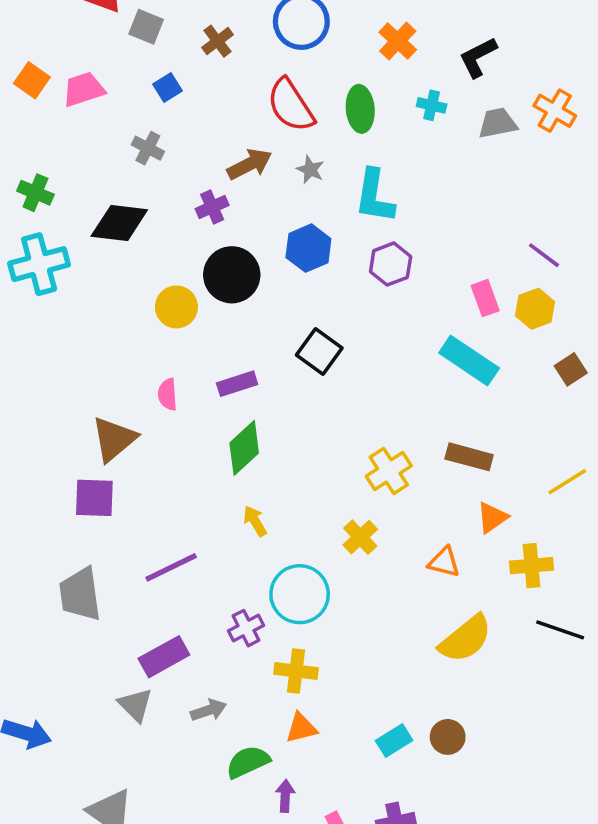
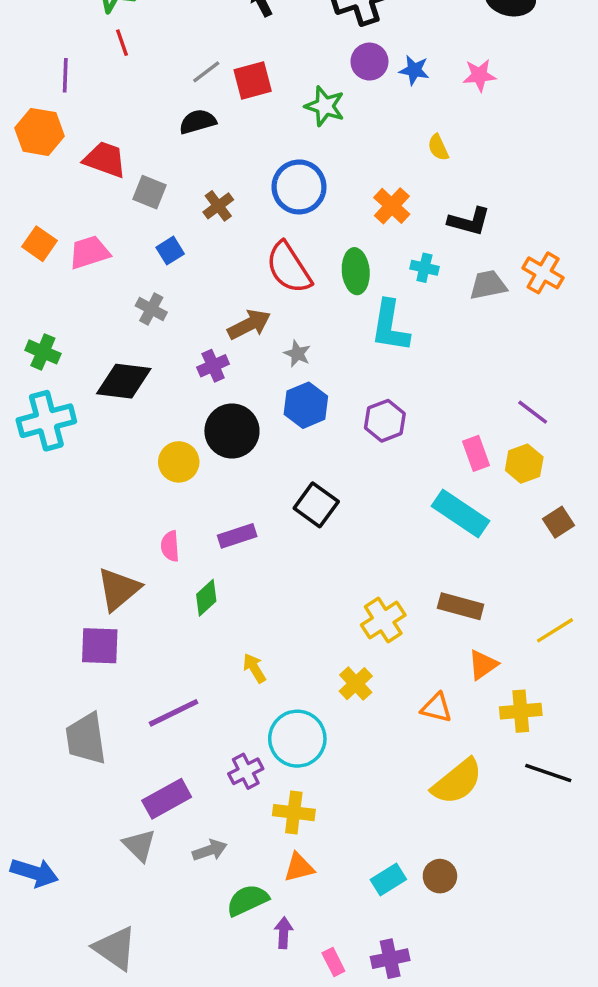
black L-shape: (478, 57) -> (469, 221), turned -138
gray star: (310, 170) -> (297, 354), moved
cyan L-shape: (374, 196) -> (390, 326), moved
green diamond: (244, 448) -> (206, 598), moved, size x0.7

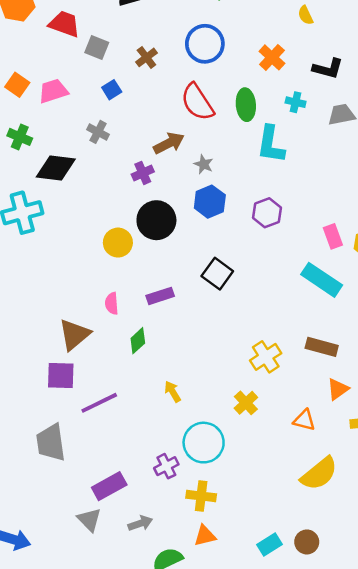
green cross: (43, 352) -> (20, 137), moved
black diamond: (124, 381) -> (56, 168), moved
purple line: (174, 713) -> (99, 403), moved

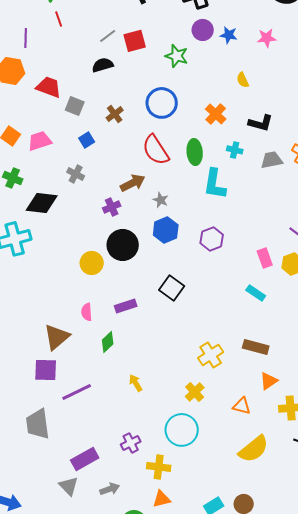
cyan rectangle: (322, 280) -> (256, 293), size x0.6
cyan circle: (204, 443) -> (182, 430), moved

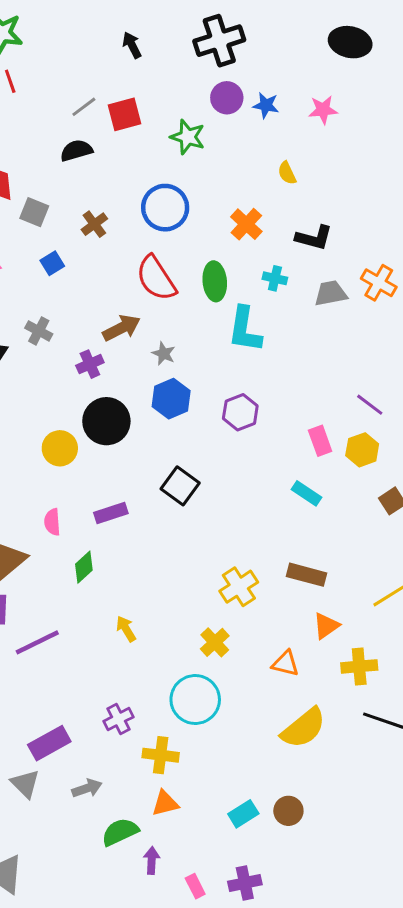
gray cross: (76, 174) -> (39, 331), moved

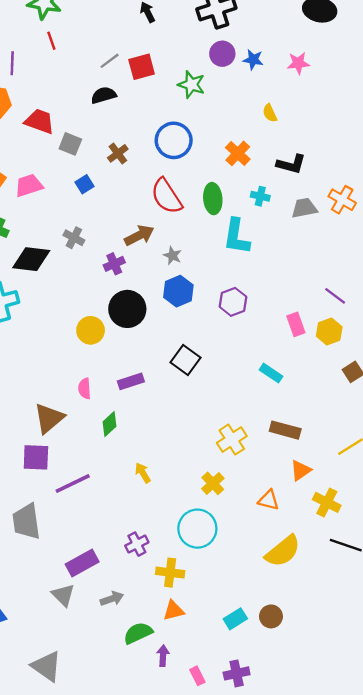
cyan rectangle: (307, 493) -> (271, 373), moved
yellow cross: (359, 666) -> (327, 502), turned 32

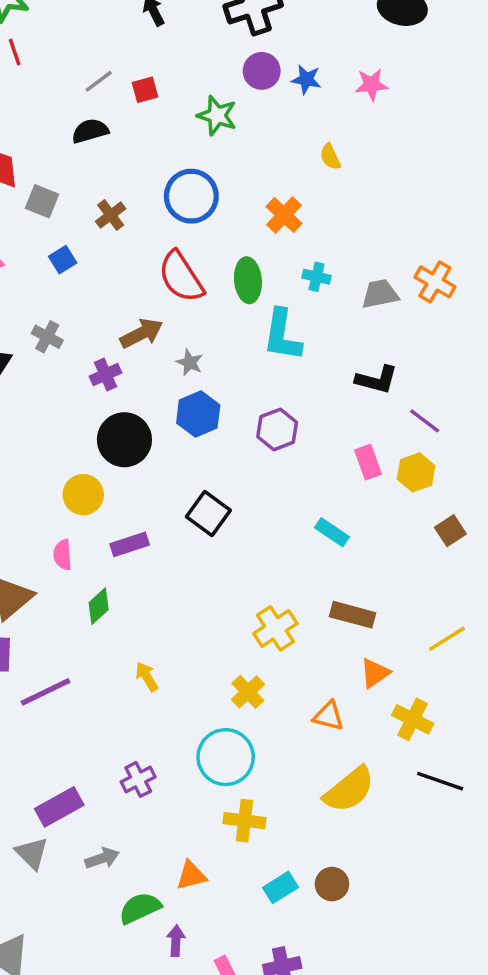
red square: (142, 67) -> (145, 90), size x0.7
black L-shape: (291, 164) -> (377, 380), moved
yellow circle: (91, 330) -> (83, 495), moved
yellow cross: (170, 573) -> (244, 821), moved

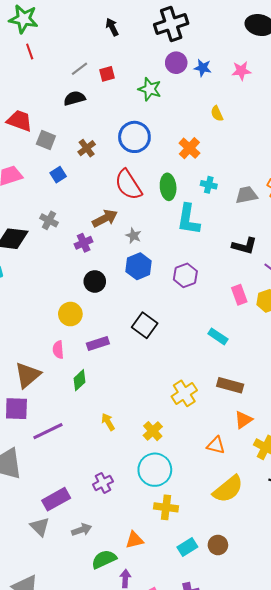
black circle: (124, 440) -> (95, 281), size x0.7
yellow cross: (248, 692) -> (153, 431), moved

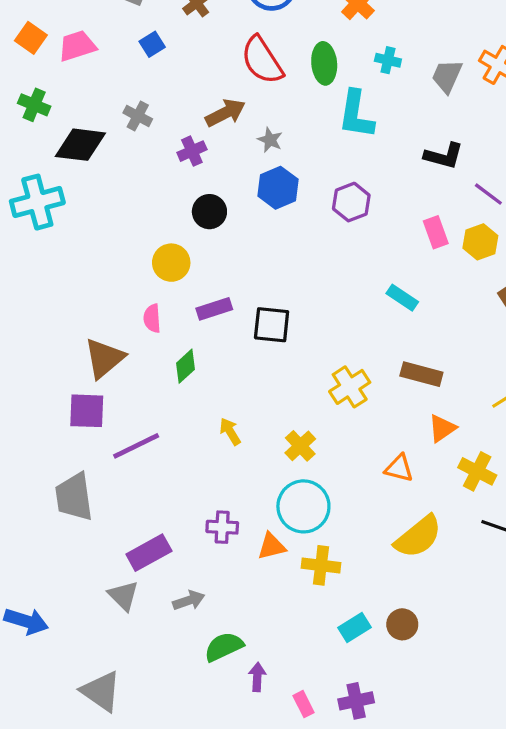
gray trapezoid: (246, 195) -> (447, 76), turned -55
black square: (145, 325) -> (272, 325), moved, turned -30
purple cross: (103, 483) -> (222, 527), turned 30
orange triangle: (134, 540) -> (272, 546), moved

